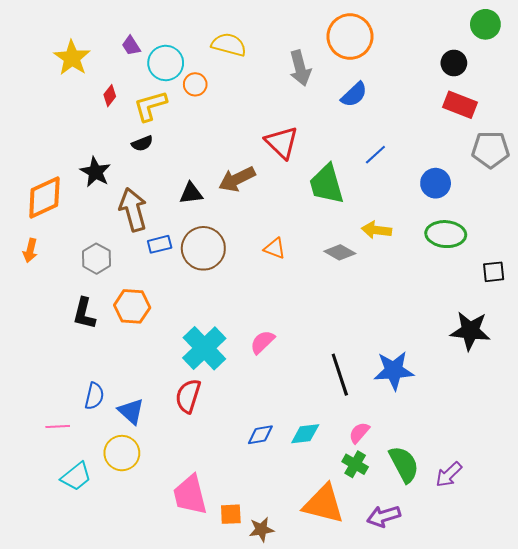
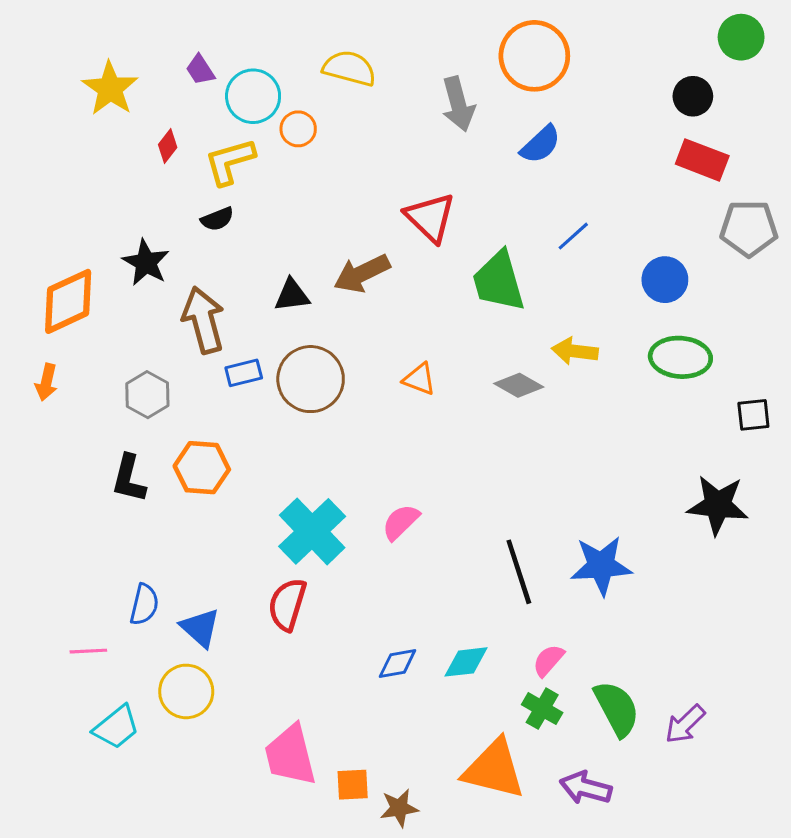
purple arrow: (384, 516) -> (586, 788), turned 32

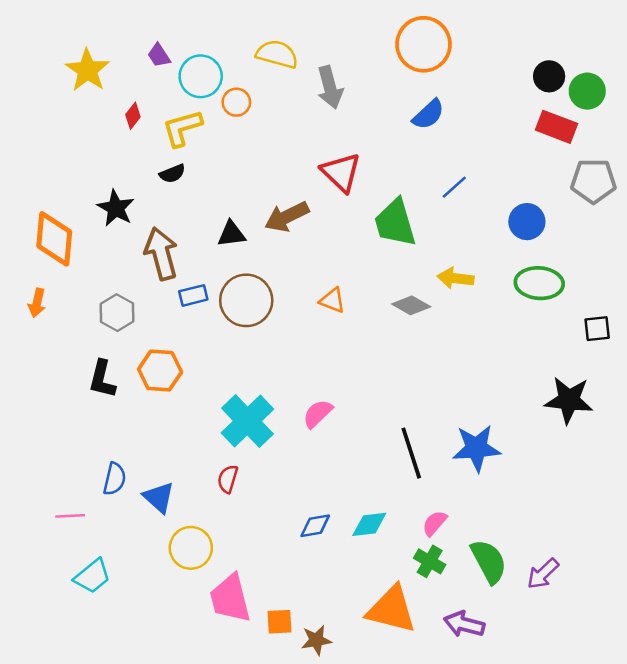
green circle: (741, 37) -> (587, 91), moved
gray arrow: (458, 104) -> (330, 87), moved
orange diamond: (68, 301) -> (54, 239), turned -60
red semicircle: (287, 604) -> (228, 479), size x0.7
yellow circle: (186, 691) -> (191, 548), moved

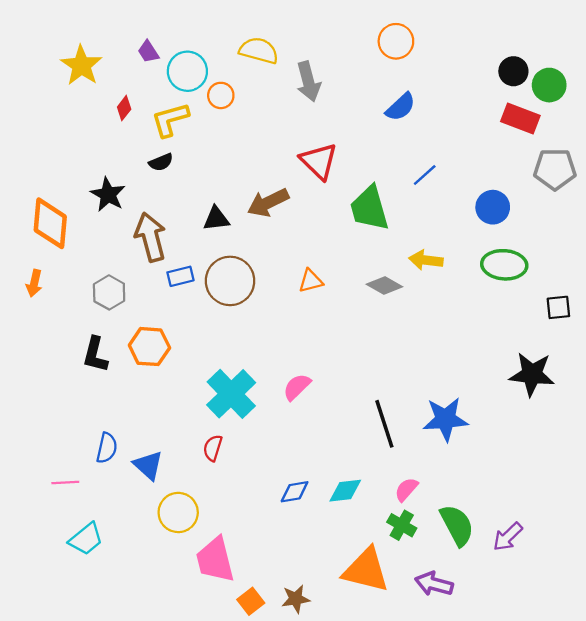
orange circle: (423, 44) -> (396, 41), size x0.7
orange triangle: (332, 300) -> (311, 281), turned -35
orange square: (279, 622) -> (251, 601), moved, turned -35

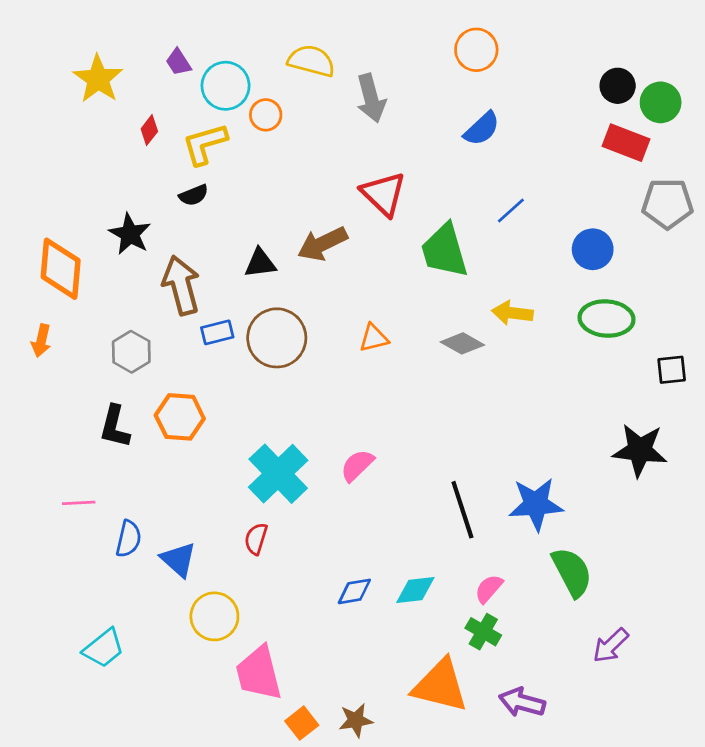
pink line: (65, 483) -> (79, 503), moved
green semicircle: (457, 525) -> (572, 572), moved

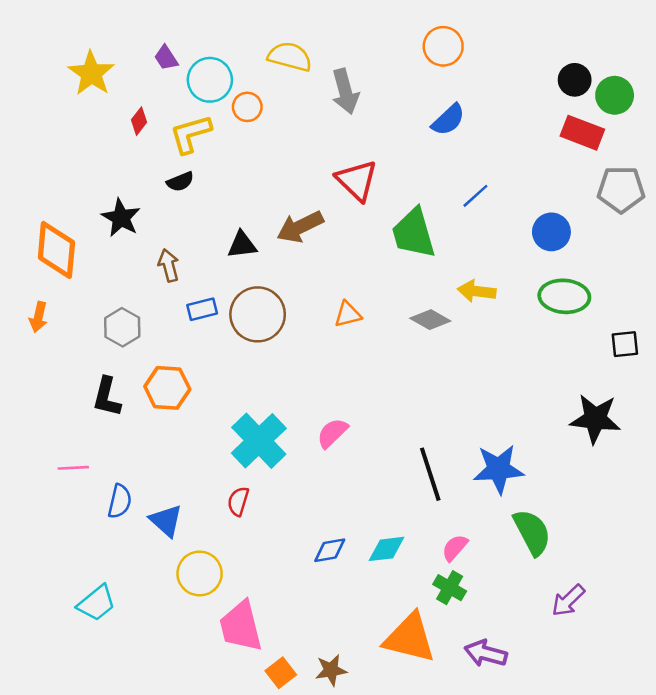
brown arrow: (181, 285) -> (169, 265), size x0.6

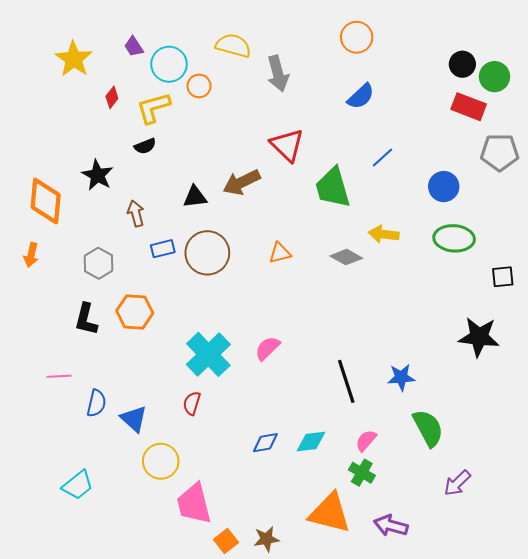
blue star: (499, 469) -> (401, 377), size x0.7

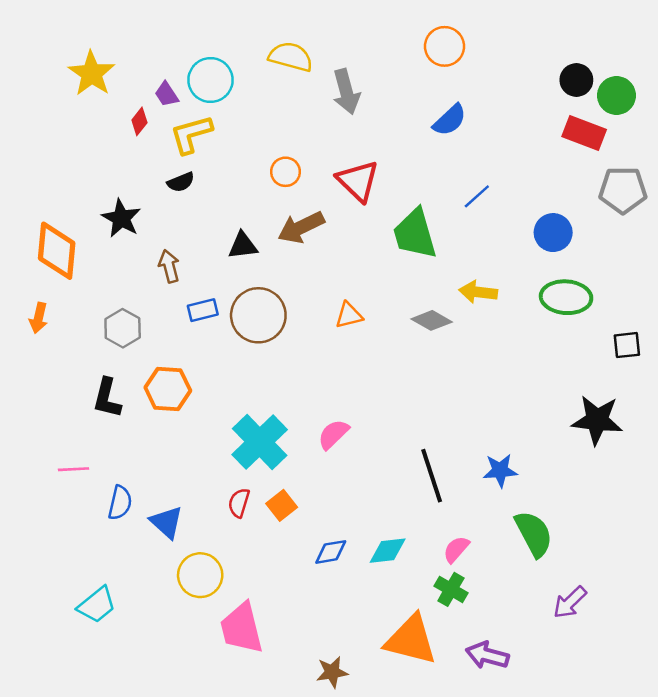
purple trapezoid: (134, 47) -> (167, 94), moved
orange circle: (199, 86) -> (285, 172), moved
orange square: (226, 541) -> (282, 505), moved

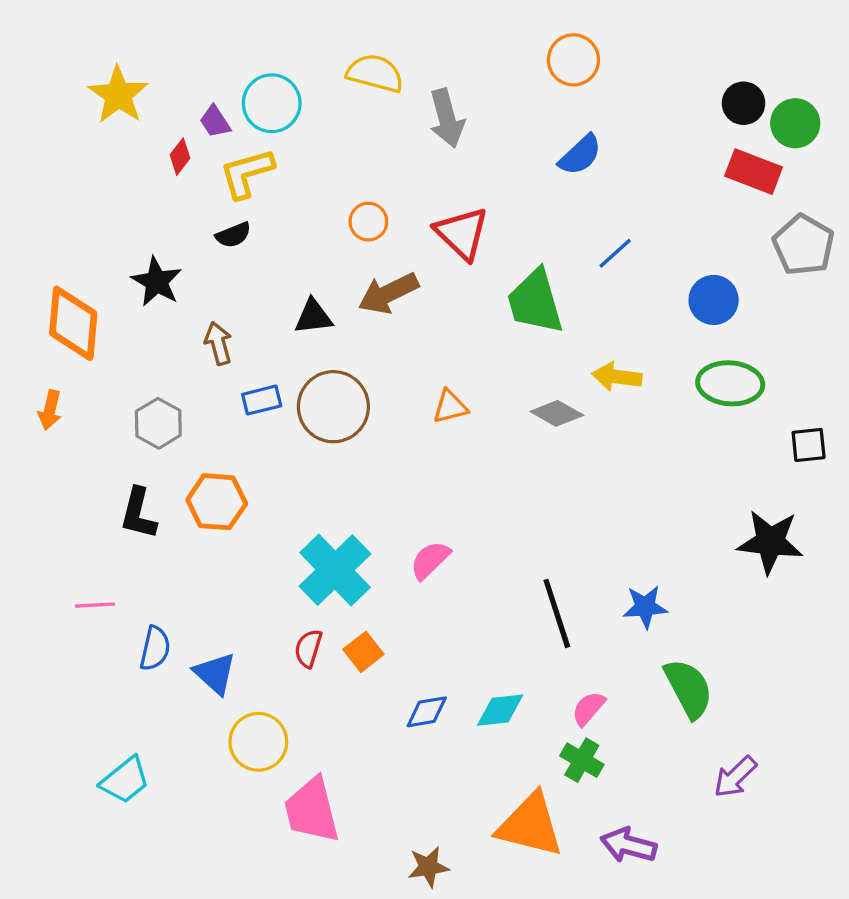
gray pentagon: (623, 190) -> (804, 245), turned 30

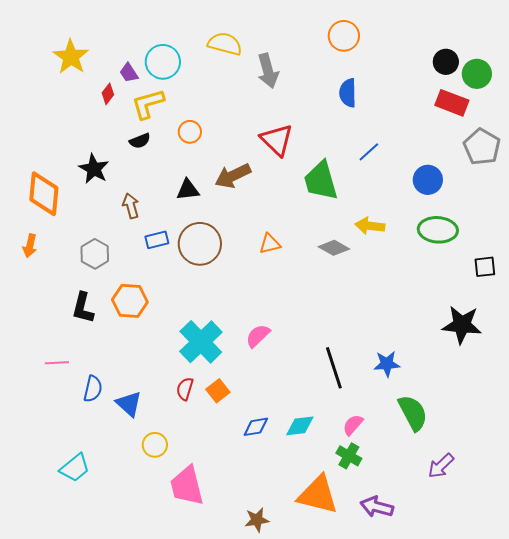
blue semicircle: (580, 155) -> (348, 93), turned 132
orange circle: (368, 222) -> (190, 132), moved
yellow circle: (258, 742) -> (155, 445), size x0.7

